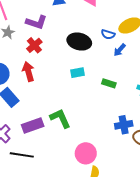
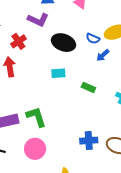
purple L-shape: (36, 22) -> (38, 20), moved
blue cross: (124, 125) -> (89, 141), moved
pink circle: (86, 153) -> (35, 149), moved

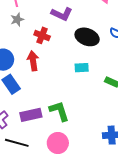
red cross: (18, 41) -> (42, 35), turned -35

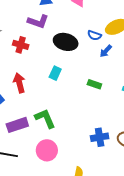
red arrow: (33, 61) -> (19, 83), moved
cyan rectangle: (82, 68) -> (55, 73), moved, turned -56

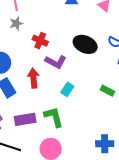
purple L-shape: (38, 21) -> (56, 62), moved
cyan rectangle: (55, 73) -> (67, 89), moved

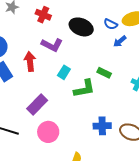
red cross: (40, 41) -> (43, 15), moved
green L-shape: (54, 117) -> (84, 89), moved, turned 95
purple rectangle: (25, 119) -> (37, 105), moved, turned -35

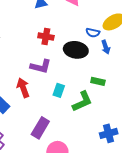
red cross: (43, 15) -> (46, 37), moved
black ellipse: (81, 27) -> (76, 50), moved
blue arrow: (120, 41) -> (106, 47), turned -56

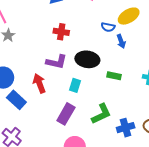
black ellipse: (76, 50) -> (87, 59), moved
green L-shape: (82, 101) -> (101, 114), moved
purple rectangle: (40, 128) -> (66, 114), moved

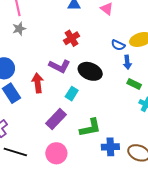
red cross: (61, 32) -> (71, 38), turned 35
green rectangle: (114, 76) -> (134, 84), moved

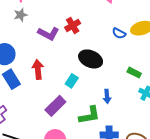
blue arrow: (127, 62) -> (107, 96), moved
purple L-shape: (60, 66) -> (48, 33), moved

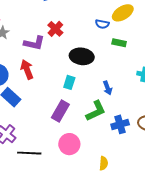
red arrow: (38, 69) -> (27, 69), moved
green rectangle: (134, 73) -> (119, 43), moved

